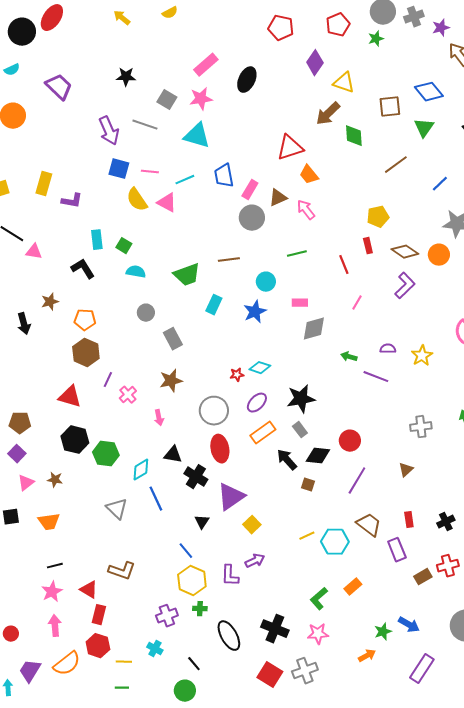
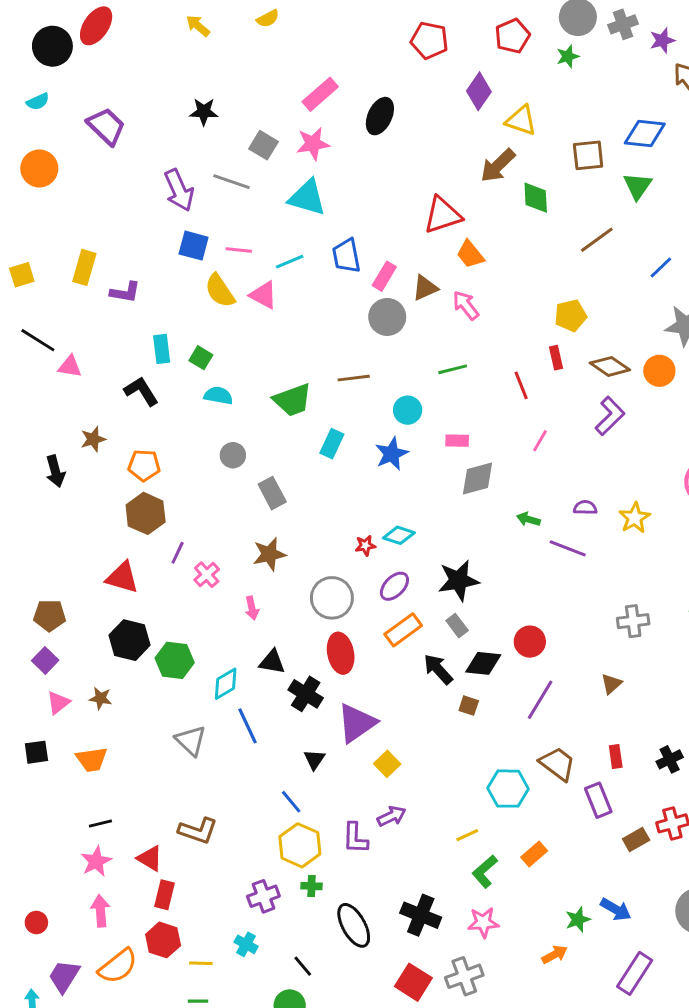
blue diamond: (429, 92) -> (645, 134), turned -44
yellow line: (307, 536) -> (467, 835), moved

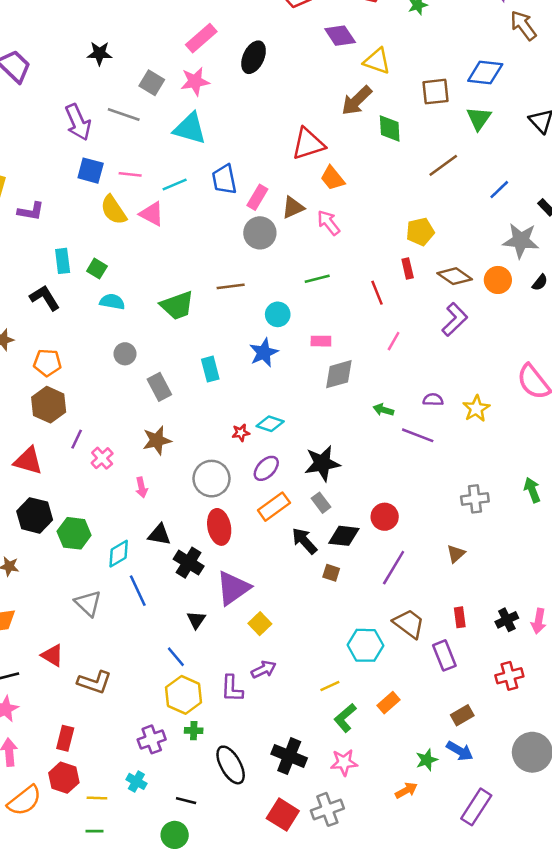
purple diamond: (479, 91) -> (340, 36), turned -68
cyan rectangle: (332, 444) -> (210, 369), moved, turned -40
brown rectangle: (636, 840) -> (462, 715), moved
red triangle: (150, 858) -> (52, 655), moved
black line: (303, 966) -> (186, 801), turned -36

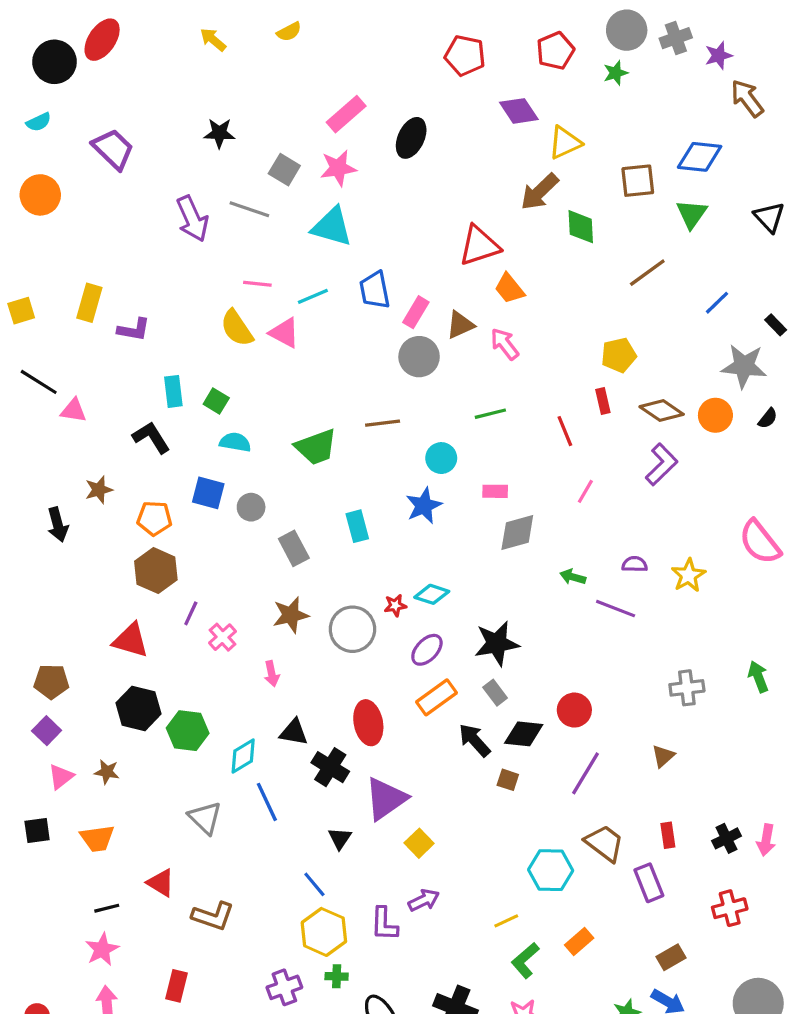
yellow triangle: (377, 61) -> (565, 143), turned -44
blue square: (91, 171) -> (208, 493), moved
gray circle: (212, 479) -> (352, 629), moved

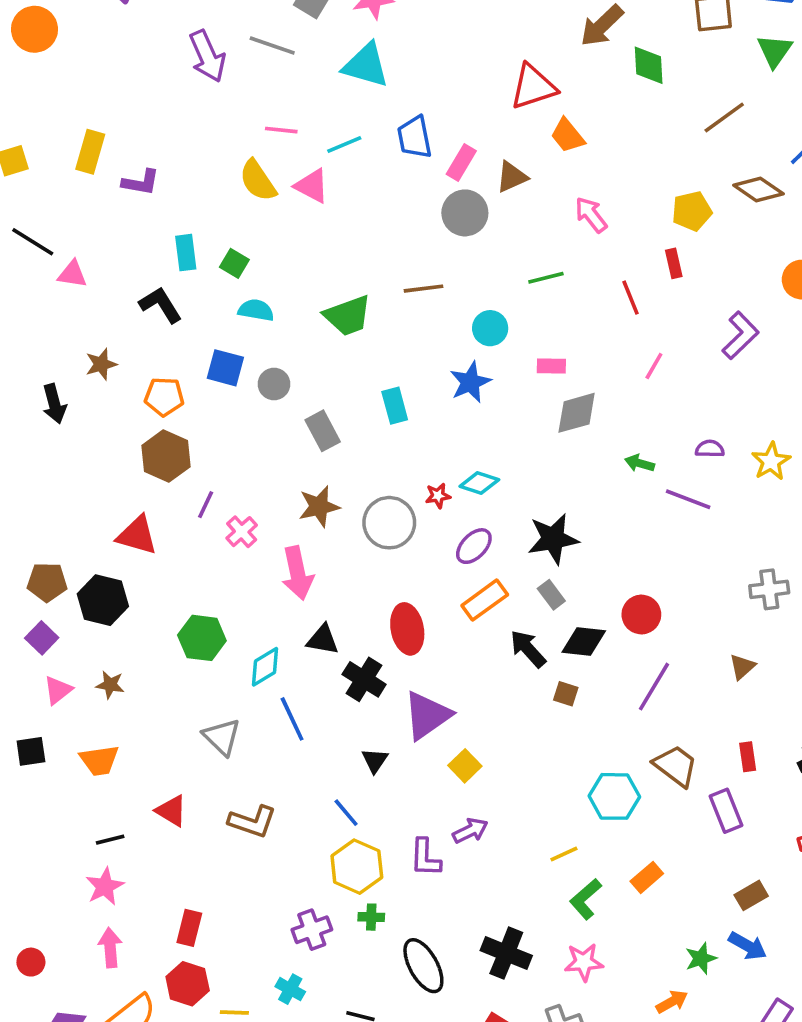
pink arrow: (505, 344) -> (591, 215), moved
brown diamond: (662, 410) -> (758, 190), moved
pink arrow: (272, 674) -> (297, 573), size x1.8
black hexagon: (139, 708) -> (103, 600), moved
brown L-shape: (213, 916) -> (252, 822), moved

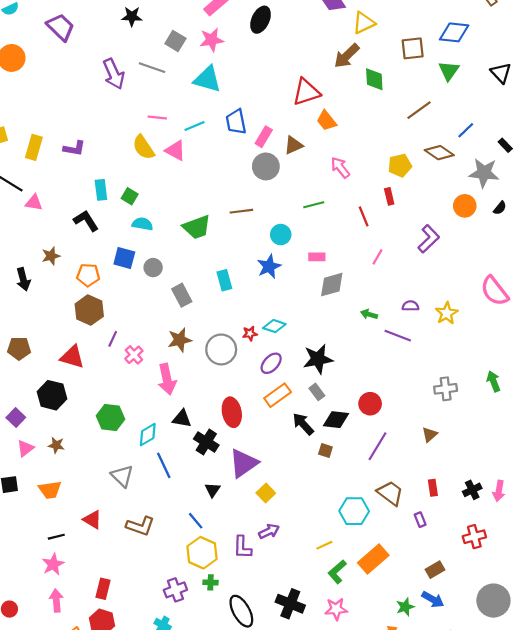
yellow rectangle: (90, 152) -> (34, 147), moved
brown pentagon: (47, 582) -> (19, 348), moved
purple rectangle: (726, 811) -> (420, 520), size x0.6
orange rectangle: (647, 877) -> (373, 559), size x1.6

